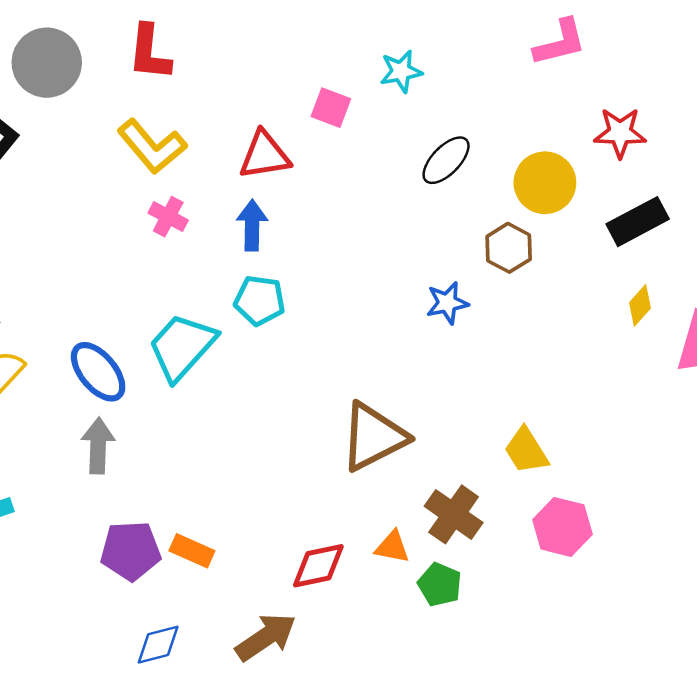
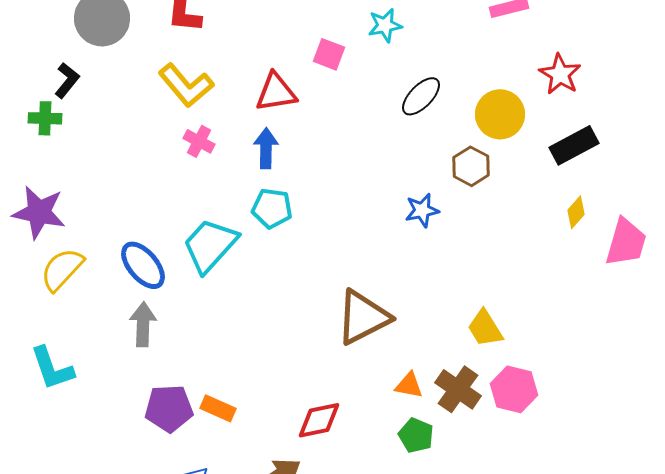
red star: (620, 133) -> (560, 74), turned 30
brown cross: (454, 514) -> (458, 389), moved
orange triangle: (392, 547) -> (409, 385), moved

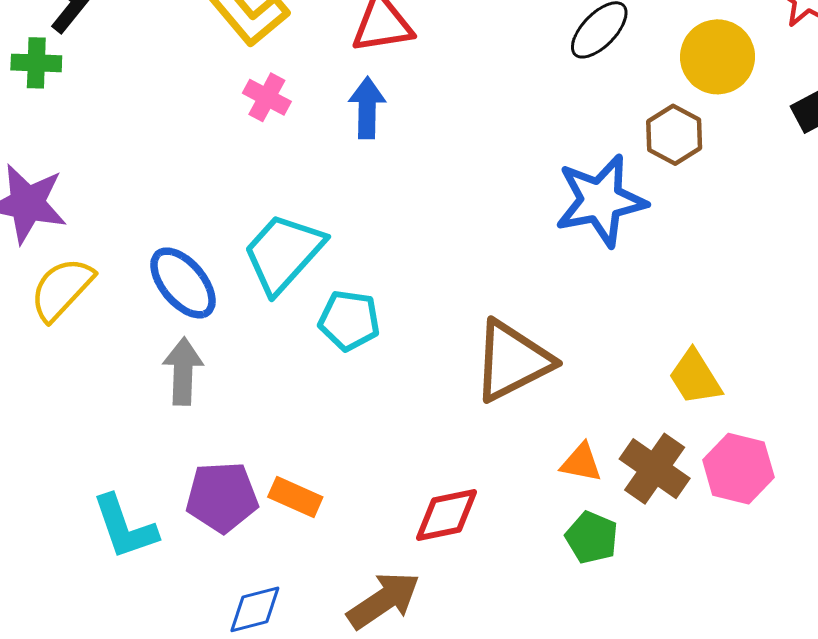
cyan pentagon: (272, 208) -> (349, 320), moved
blue star: (422, 210) -> (601, 201), size x1.8
cyan L-shape: (52, 368) -> (125, 527), moved

